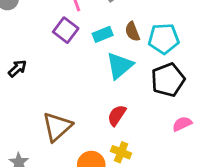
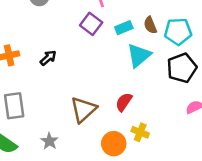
red semicircle: (117, 115) -> (124, 102), moved

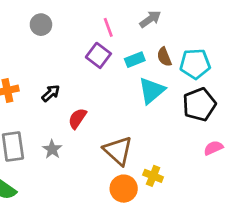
red semicircle: (124, 102) -> (77, 118), moved
brown triangle: (83, 110) -> (118, 151), moved, turned -36
gray star: (49, 141) -> (52, 149), moved

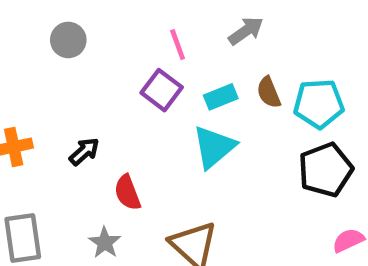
cyan triangle: (152, 90) -> (214, 147), moved
red semicircle: (77, 118) -> (127, 193), turned -55
gray star: (52, 149) -> (105, 243), moved

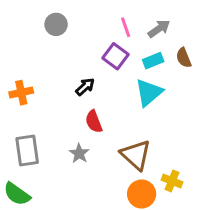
gray arrow: (246, 31) -> (159, 29), moved
black arrow: (84, 152) -> (85, 87), moved

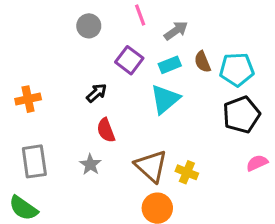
gray circle: (56, 24) -> (89, 26), moved
pink line: (126, 27) -> (140, 15), moved
yellow cross: (172, 181) -> (187, 172), moved

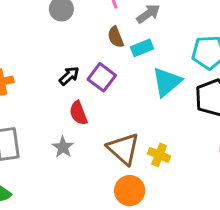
purple square: (129, 60) -> (102, 77), moved
brown semicircle: (202, 62) -> (116, 37), moved
cyan triangle: (165, 99) -> (167, 82), moved

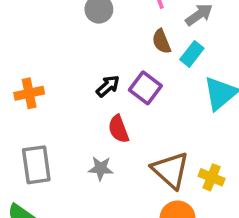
cyan rectangle: (142, 48) -> (192, 54), turned -30
gray star: (63, 147) -> (101, 168), turned -30

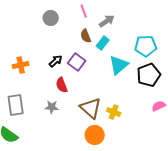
orange cross: (29, 93) -> (21, 65), moved

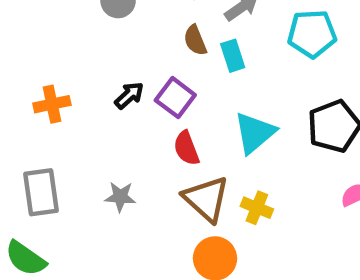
cyan rectangle: (103, 43) -> (233, 56), turned -56
cyan pentagon: (146, 46) -> (312, 34), moved
cyan triangle: (119, 65) -> (255, 133), moved
red semicircle: (62, 85) -> (186, 148), moved

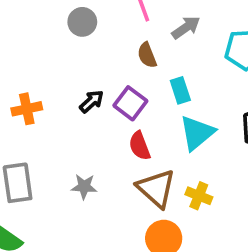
cyan rectangle: (233, 56) -> (180, 90), moved

